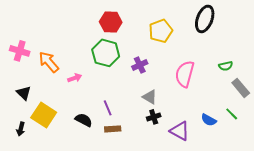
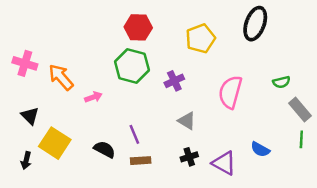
green line: (232, 114) -> (301, 139), moved, turned 48
black cross: (154, 117) -> (189, 157), moved

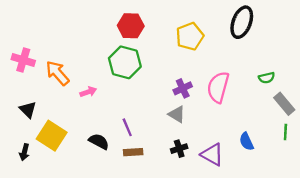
purple cross: (174, 81) -> (183, 88), moved
blue semicircle: (260, 149) -> (246, 141), turned 36

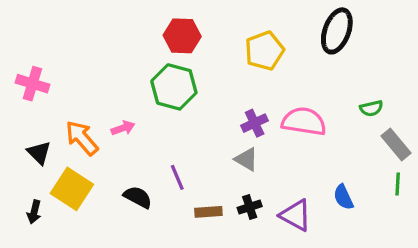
orange arrow: (58, 73) -> (82, 138), moved
pink semicircle: (218, 87) -> (304, 121), turned 84
brown rectangle: (133, 152) -> (208, 212), moved

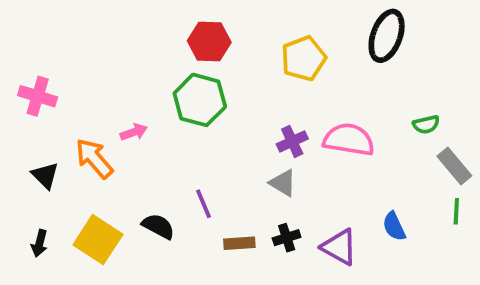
pink arrow: (123, 128) -> (134, 132), moved
yellow square: (72, 189) -> (98, 240), moved

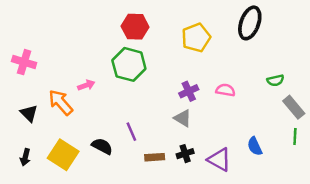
pink semicircle: (349, 140) -> (225, 90), size x0.6

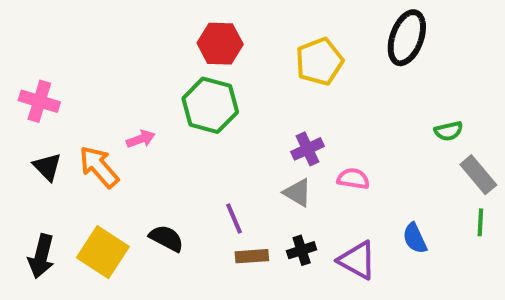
pink semicircle: (225, 90) -> (353, 179), moved
black triangle: (29, 113) -> (47, 167), moved
purple line: (131, 132) -> (234, 218), moved
black arrow: (25, 157) -> (41, 256), size x1.5

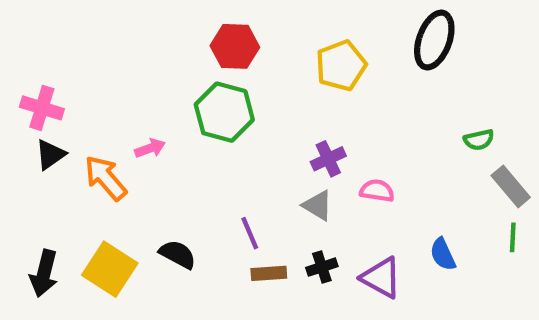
black triangle: (47, 167) -> (50, 155), moved, turned 40

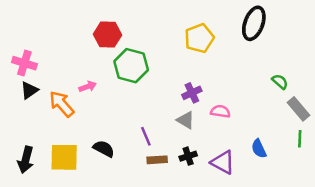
red hexagon: (235, 46) -> (108, 35), moved
green semicircle: (479, 140) -> (280, 82), turned -126
yellow square: (110, 269) -> (64, 157), turned -32

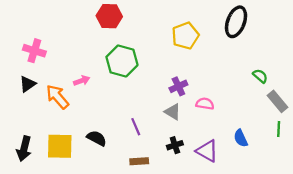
red hexagon: (108, 35) -> (109, 16), moved
pink cross: (24, 63) -> (34, 51), moved
brown rectangle: (157, 160) -> (139, 161), moved

